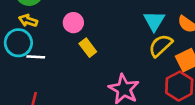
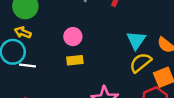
pink circle: (73, 23) -> (73, 37), moved
yellow rectangle: (88, 48) -> (75, 60), turned -63

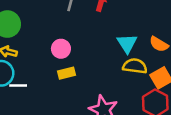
yellow semicircle: (140, 63) -> (135, 66), turned 55

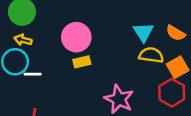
pink circle: (61, 49) -> (76, 37), size x1.5

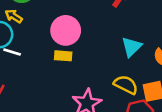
yellow semicircle: (151, 55) -> (126, 85), moved

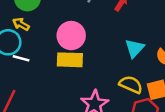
yellow rectangle: (63, 56) -> (70, 60), size x1.5

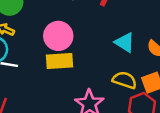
cyan triangle: (135, 48) -> (125, 42), turned -35

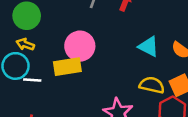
yellow rectangle: (59, 61) -> (67, 67), moved

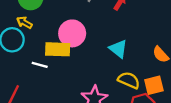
cyan triangle: (149, 47) -> (118, 49), moved
white line: (32, 80) -> (40, 65), moved

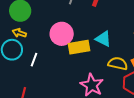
yellow rectangle: (58, 49) -> (79, 47), moved
white line: (40, 65) -> (34, 60), moved, turned -72

